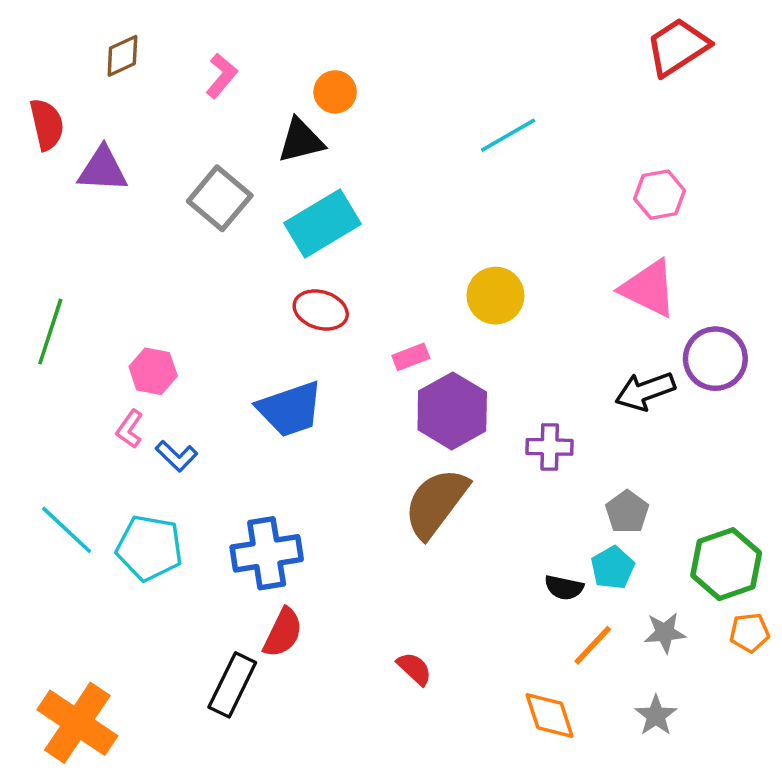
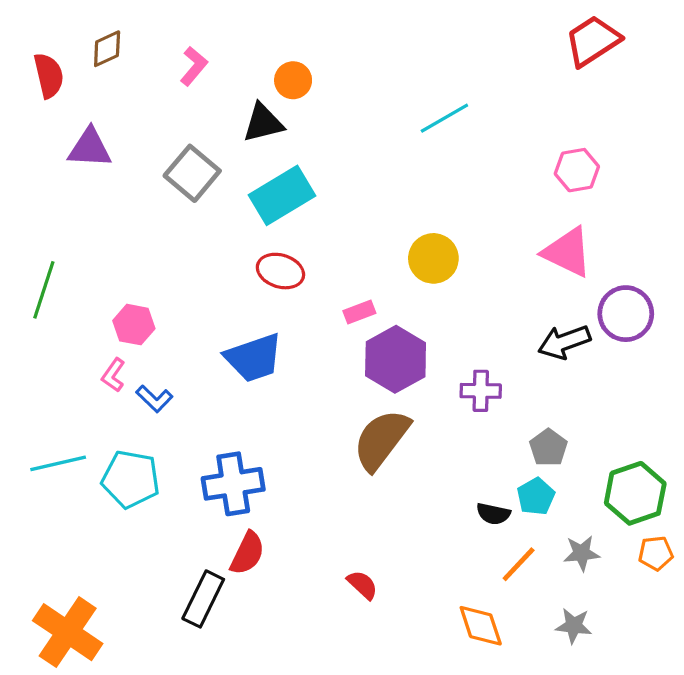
red semicircle: (47, 124) -> (49, 76), moved
cyan line: (67, 530) -> (58, 463), turned -56
gray star: (656, 716) -> (574, 626), turned -30

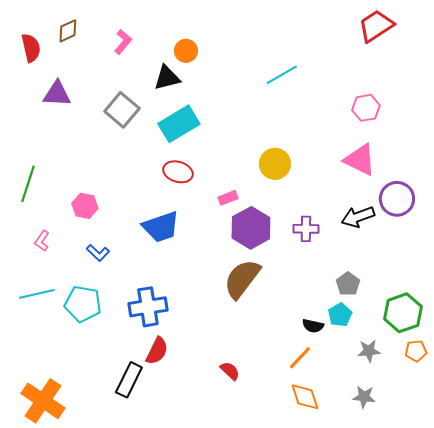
pink L-shape: (113, 375) -> (42, 241), moved
purple cross: (481, 391) -> (306, 229), moved
orange line: (519, 564) -> (300, 358), moved

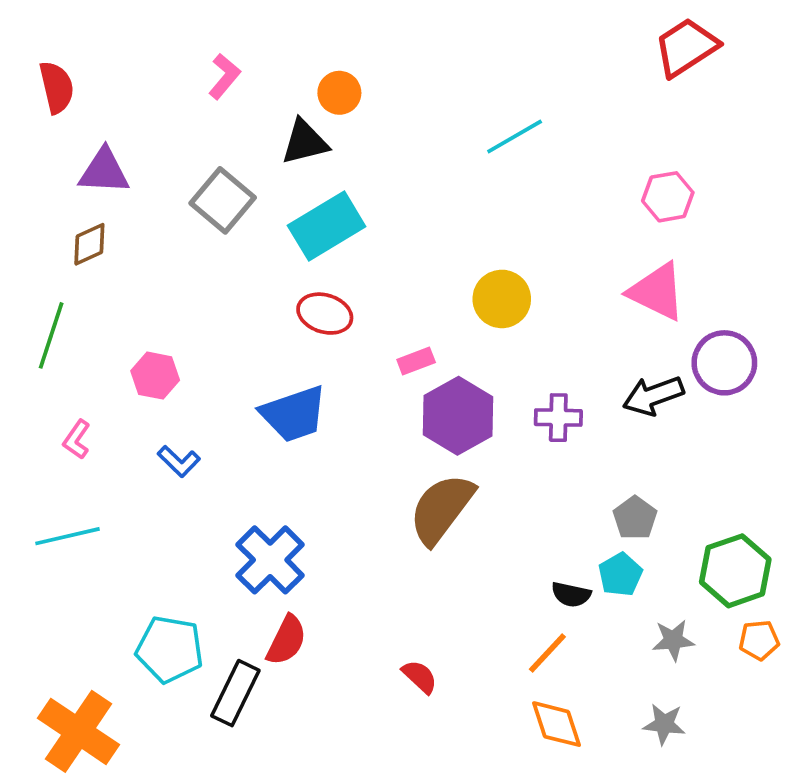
brown diamond: (68, 31) -> (89, 244), moved
cyan pentagon: (83, 304) -> (170, 649), moved
blue cross: (148, 307) -> (270, 560), turned -36

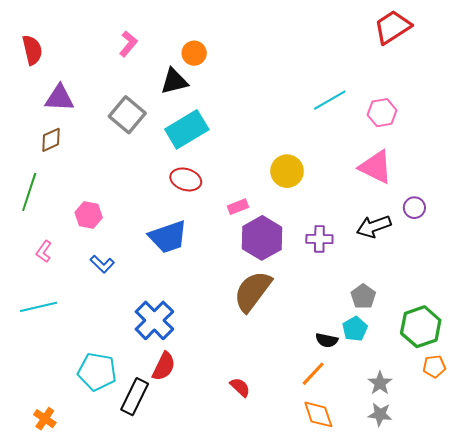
cyan line: (515, 137) -> (330, 100), moved
purple circle: (724, 363) -> (414, 208), size x0.6
gray star: (673, 640) -> (380, 383), moved, turned -30
orange cross: (78, 731) -> (45, 419), size x0.5

